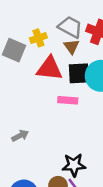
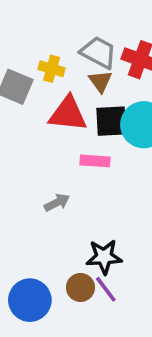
yellow cross: (38, 38) -> (52, 69), turned 35
gray arrow: (20, 136) -> (57, 202), moved

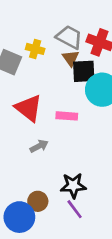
red triangle: (68, 114) -> (29, 108), moved, turned 32
black square: (111, 121) -> (84, 71), moved
brown circle: (80, 287) -> (38, 201), moved

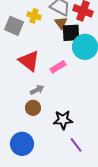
pink rectangle: (67, 116) -> (58, 67), turned -35
brown circle: (38, 201) -> (33, 108), moved
purple line: (75, 209) -> (76, 145), moved

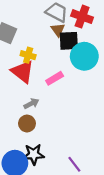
yellow cross: (34, 16) -> (28, 55), moved
black star: (63, 120) -> (34, 154), moved

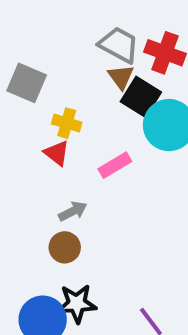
black square: (69, 41) -> (141, 97), turned 35
red triangle: (23, 72) -> (57, 153), size x0.6

